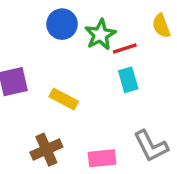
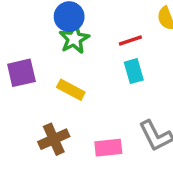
green star: (100, 35) -> (74, 39), moved

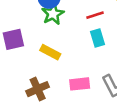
pink rectangle: (108, 148) -> (80, 84), moved

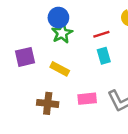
brown cross: (38, 89) -> (48, 103), turned 30

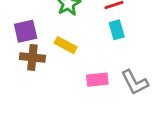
brown cross: (48, 103) -> (32, 57), moved

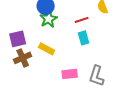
brown cross: (32, 57) -> (23, 58), turned -30
gray L-shape: (135, 82) -> (97, 76), turned 45

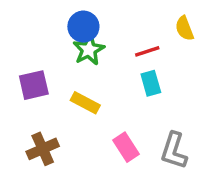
brown cross: (23, 58) -> (43, 149), moved
pink rectangle: (70, 74) -> (126, 147), turned 63

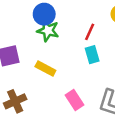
green star: (89, 50) -> (48, 31), turned -30
red line: (147, 51) -> (90, 32), turned -48

